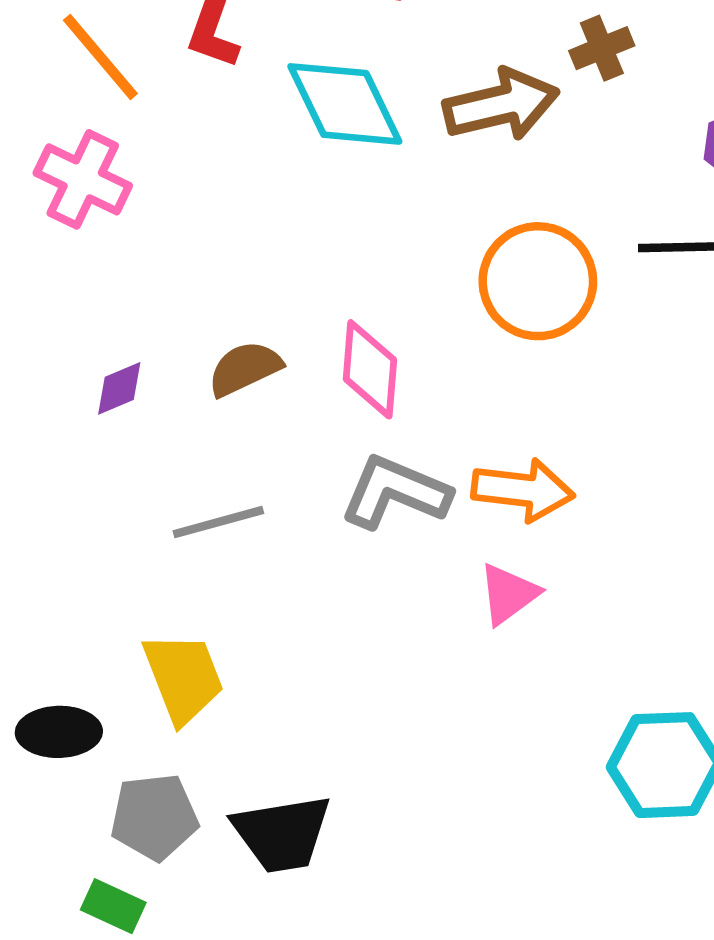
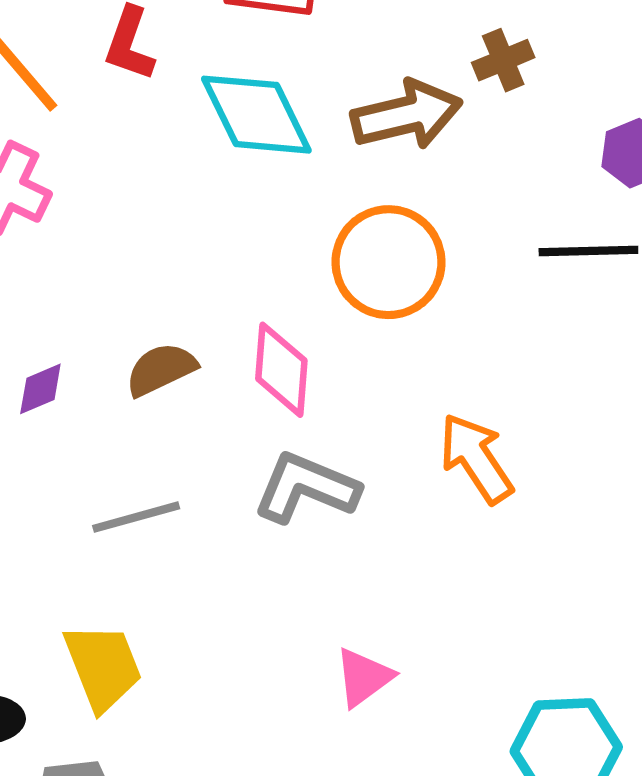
orange circle: (538, 281) -> (389, 262), moved
orange arrow: (523, 490) -> (476, 458), moved, turned -130
pink triangle: (508, 594) -> (364, 677), moved

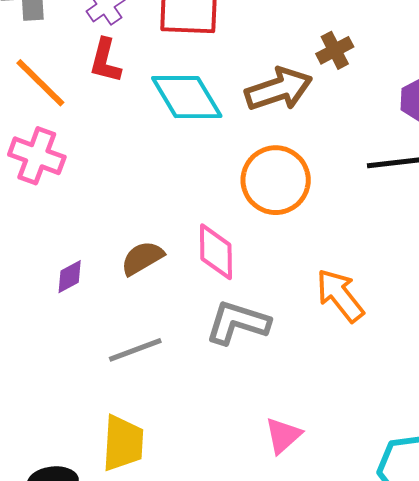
yellow trapezoid: (103, 667) -> (123, 443), turned 30

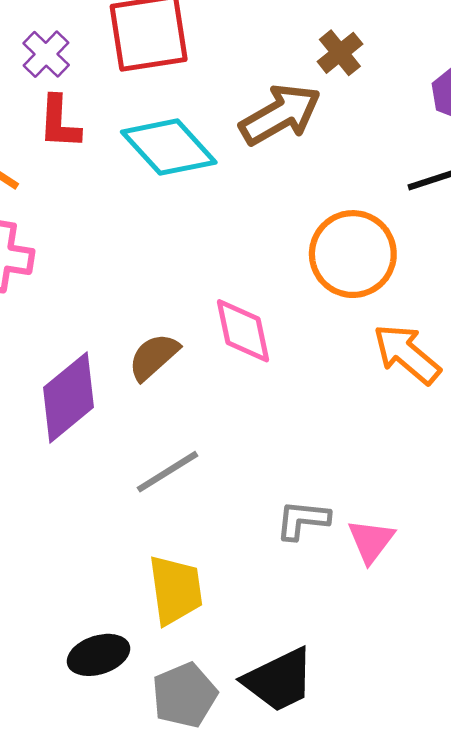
orange circle: (276, 180) -> (353, 254), moved
purple diamond: (70, 277) -> (69, 397), size x2.0
gray L-shape: (238, 323) -> (303, 520), moved, size x0.7

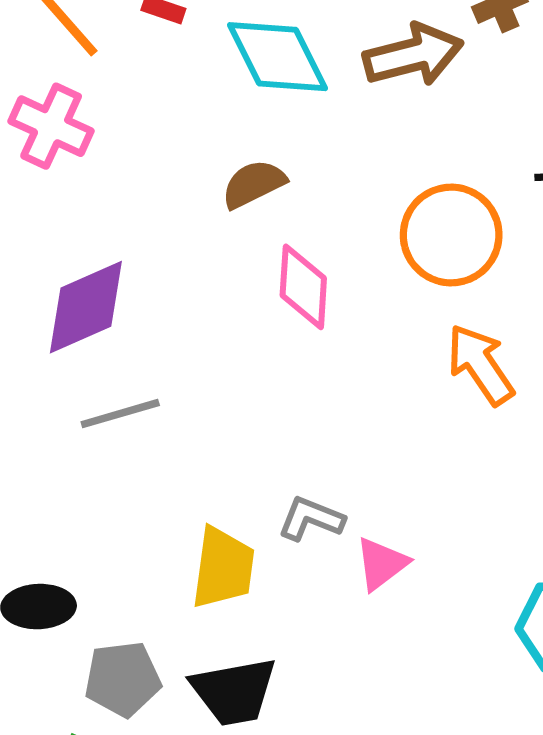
brown semicircle: (154, 357) -> (254, 184), moved
gray line: (168, 472) -> (120, 414), moved
yellow trapezoid: (175, 590) -> (223, 568), moved

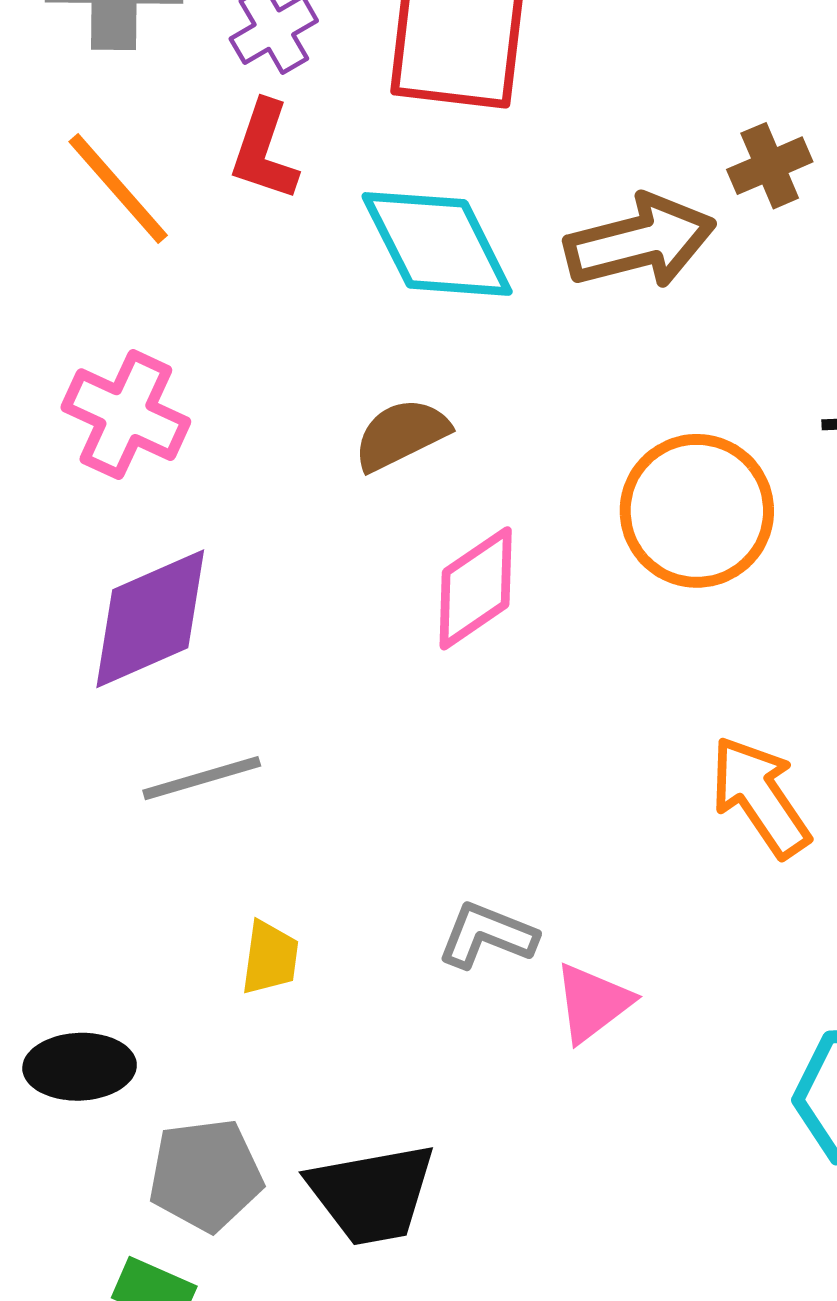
pink cross: (51, 126) -> (126, 415), moved
pink diamond: (303, 287) -> (476, 588), turned 52
orange arrow: (480, 365) -> (760, 797), moved
yellow trapezoid: (223, 568) -> (270, 958), moved, size x0.6

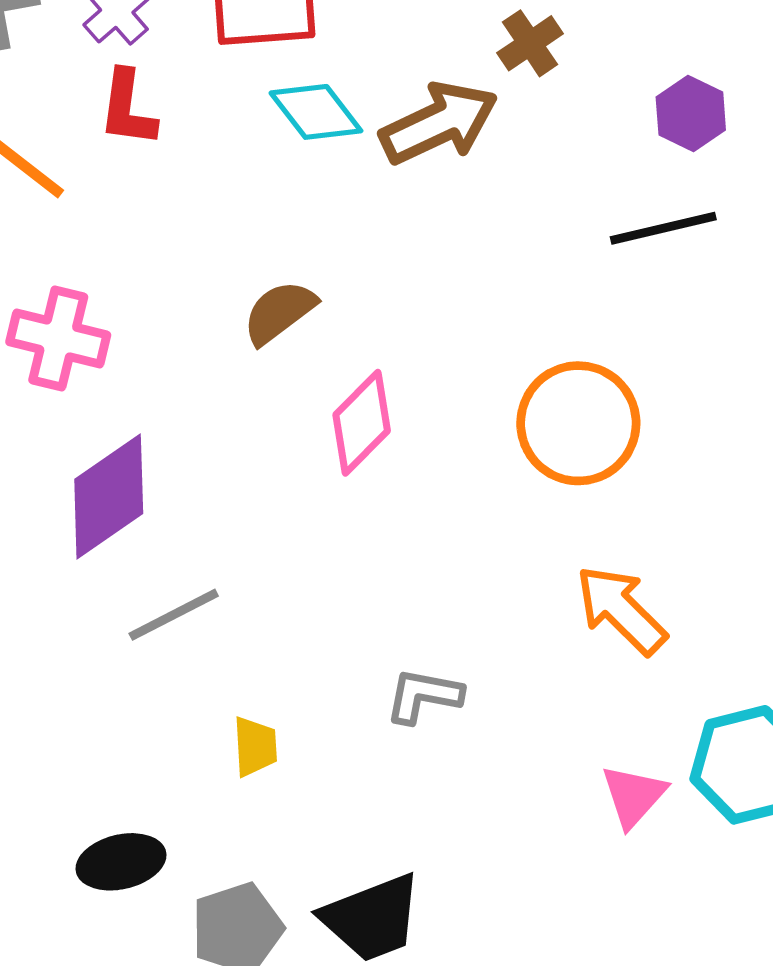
cyan diamond: (437, 244) -> (316, 112), moved, size x0.7
orange circle: (697, 511) -> (578, 423), moved
orange arrow: (760, 797) -> (621, 610), moved
pink triangle: (593, 1003) -> (634, 796), moved

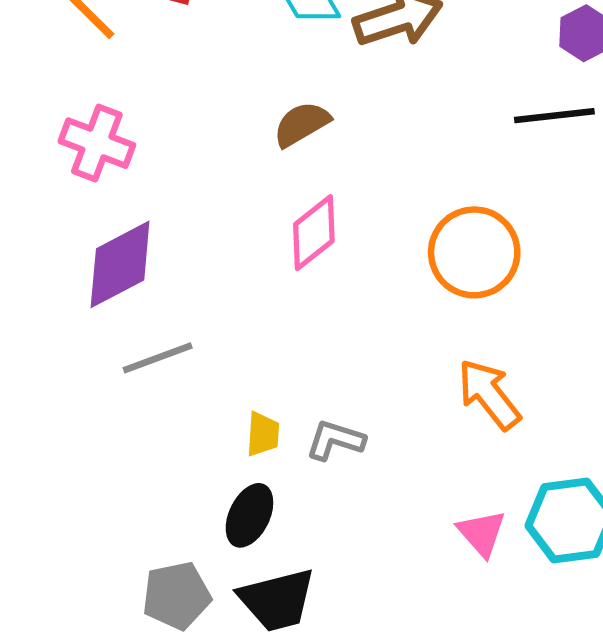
brown semicircle: (279, 312) -> (302, 124), moved
yellow trapezoid: (255, 747) -> (263, 434), moved
pink triangle: (634, 796) -> (482, 533), turned -30
black ellipse: (121, 862) -> (249, 515), moved, turned -58

